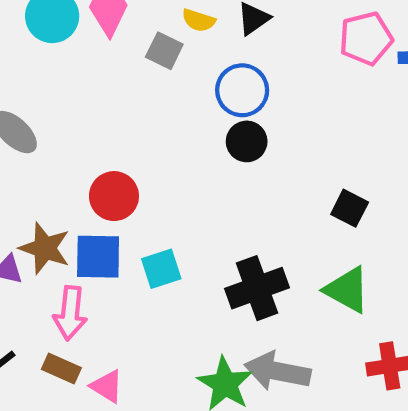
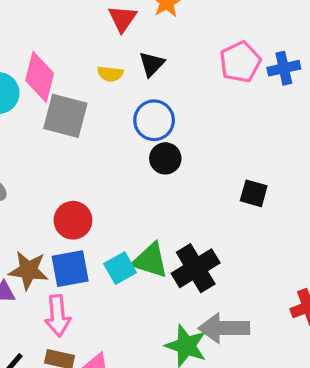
gray square: (164, 51) -> (65, 116), moved, size x1.6
green triangle: (347, 290) -> (150, 260), moved

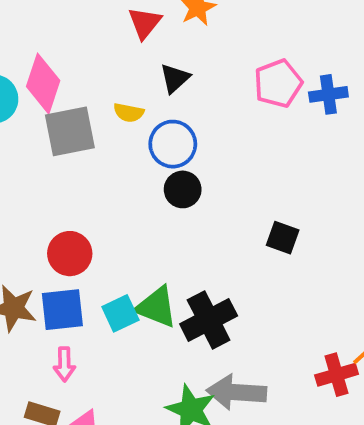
yellow semicircle: (110, 74) -> (129, 113), moved
gray square: (65, 116) -> (70, 131), turned -30
pink arrow: (58, 316) -> (64, 364), moved, size x0.7

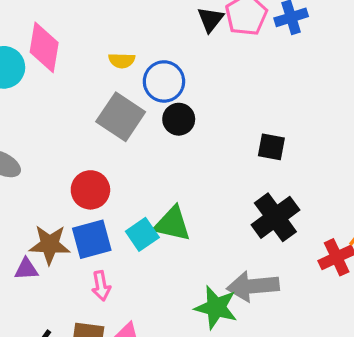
black triangle: (175, 78) -> (210, 19), moved
gray square: (70, 131) -> (121, 117), moved, turned -36
black cross: (209, 320) -> (275, 217), moved

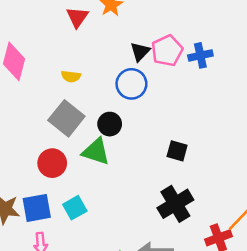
blue circle: (164, 81) -> (131, 84), moved
red circle: (90, 190) -> (52, 163), moved
green triangle: (172, 224) -> (96, 152), moved

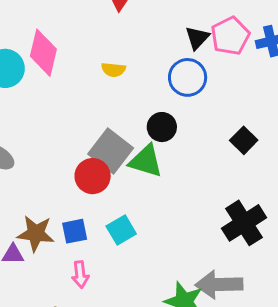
gray square: (66, 118) -> (111, 151), moved
black square: (177, 151) -> (244, 140), moved, turned 30
blue square: (37, 208) -> (75, 231), size x0.7

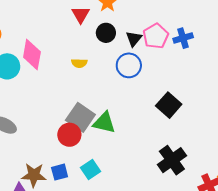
black circle: (162, 127) -> (106, 33), moved
black square: (244, 140) -> (169, 105), size x1.4

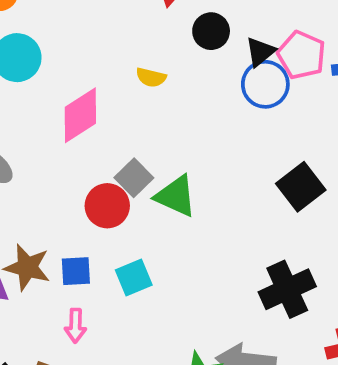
pink pentagon: (156, 36) -> (301, 55), turned -30
pink diamond: (32, 54) -> (80, 115), moved, turned 36
blue circle: (129, 65) -> (265, 84), moved
gray square: (80, 117) -> (134, 178), size x0.7

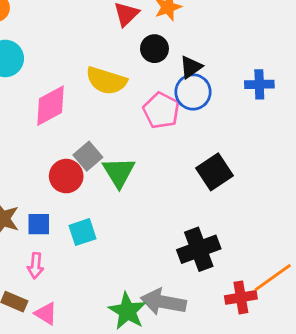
pink pentagon: (301, 55) -> (161, 110), moved
yellow semicircle: (151, 77) -> (106, 81), size x1.8
green triangle: (176, 196) -> (119, 172), turned 30

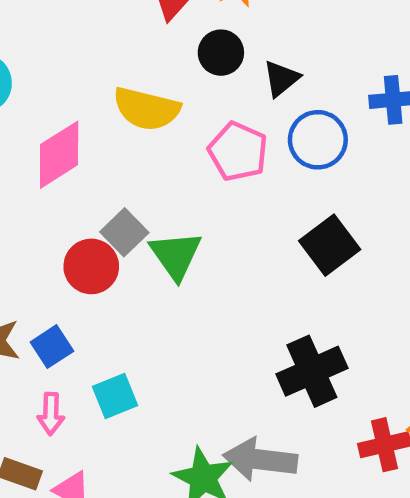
blue circle: (193, 92) -> (318, 140), moved
blue square: (39, 224) -> (52, 347), turned -30
cyan square: (83, 232) -> (115, 396), moved

